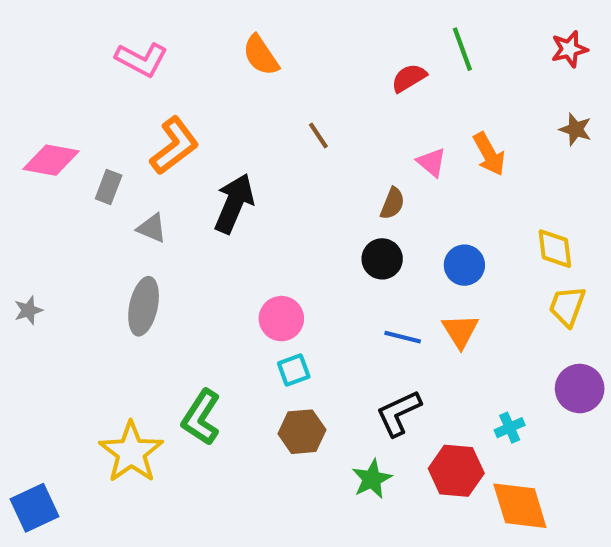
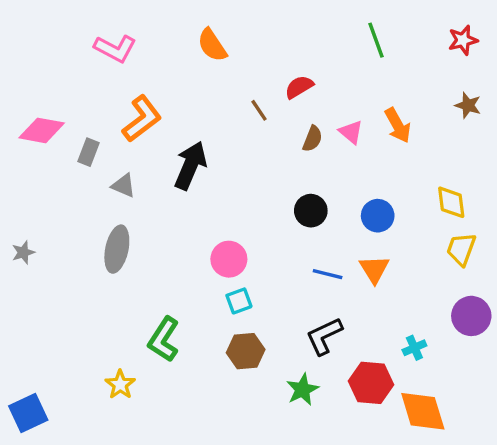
red semicircle: (409, 78) -> (299, 87), moved
brown semicircle: (392, 203) -> (312, 139), moved
yellow star: (131, 452) -> (120, 385), moved, size x0.6

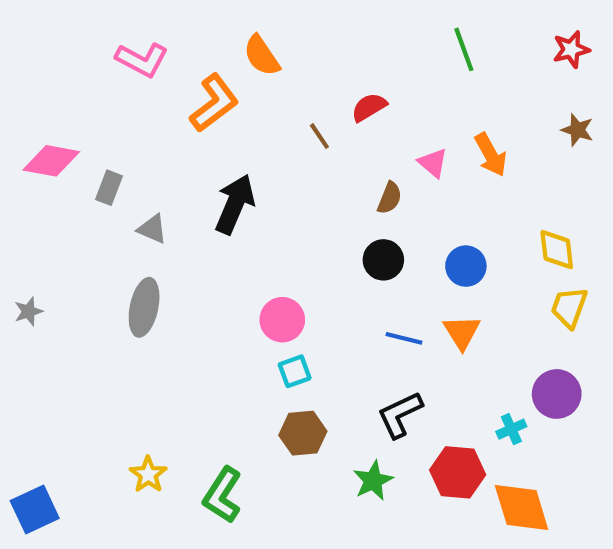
orange L-shape: (142, 119) -> (214, 103), moved
brown semicircle: (312, 139) -> (390, 198), moved
purple circle: (471, 316) -> (557, 394), moved
green L-shape: (164, 339) -> (222, 495), moved

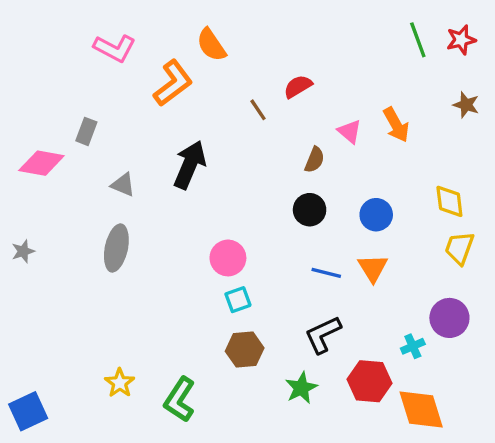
green line: (464, 49) -> (418, 40), moved
pink diamond: (51, 161) -> (41, 163), moved
gray rectangle: (109, 188) -> (86, 131), moved

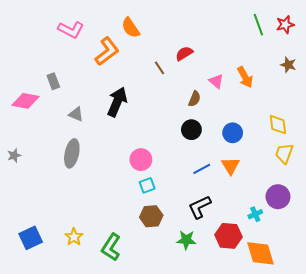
gray rectangle: (86, 131) -> (53, 81), turned -42
blue line: (326, 273) -> (202, 169), turned -42
green star: (301, 388) -> (186, 240), turned 30
blue square: (28, 411) -> (31, 238), moved

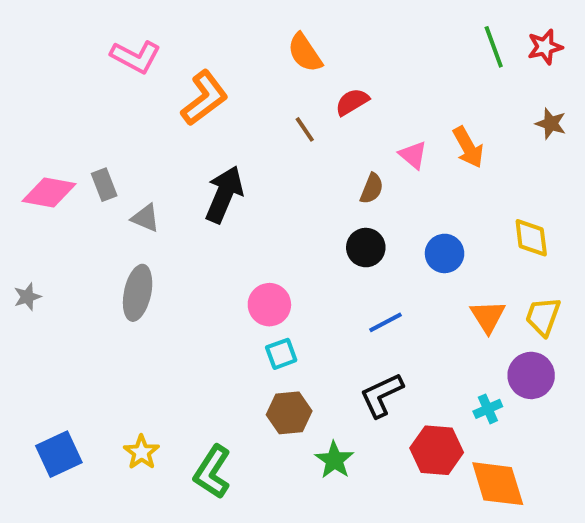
orange semicircle: (131, 28) -> (305, 53), moved
gray rectangle: (53, 81) -> (104, 185), moved
yellow trapezoid: (284, 153) -> (543, 316), moved
orange triangle: (231, 166) -> (488, 316), moved
green star: (186, 240) -> (334, 460), moved, turned 30

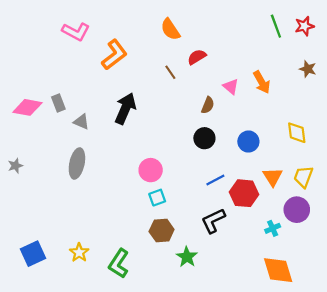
red hexagon: (437, 450) -> (244, 193), moved

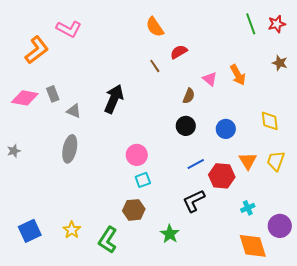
orange L-shape: (114, 55) -> (37, 50), moved
purple circle: (297, 210) -> (280, 226), moved
brown hexagon: (162, 231) -> (134, 210), moved

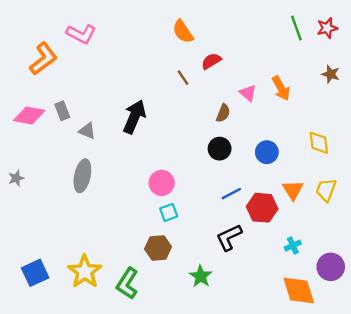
yellow star: (72, 230) -> (85, 272), size x1.6

